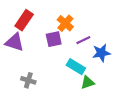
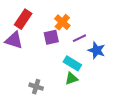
blue star: (101, 53) -> (97, 50), turned 30
gray cross: (28, 80) -> (36, 87), moved
green triangle: (88, 82) -> (71, 79), moved

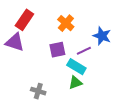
purple square: (51, 37) -> (57, 50), moved
purple line: (79, 38) -> (84, 51), moved
blue star: (97, 50) -> (102, 36), moved

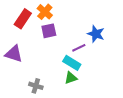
orange cross: (66, 23) -> (45, 12), moved
purple triangle: (15, 42) -> (14, 54), moved
purple square: (57, 50) -> (49, 31), moved

